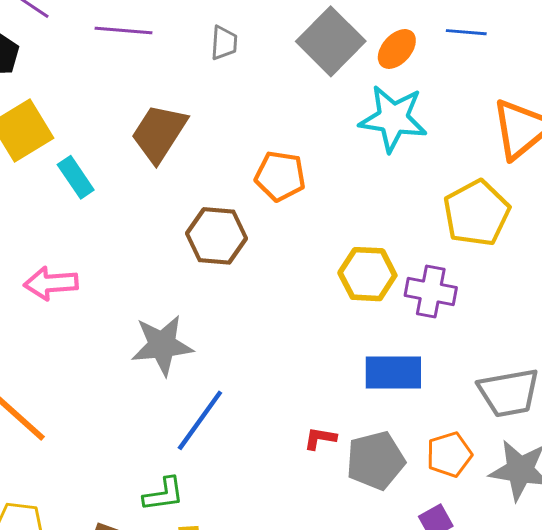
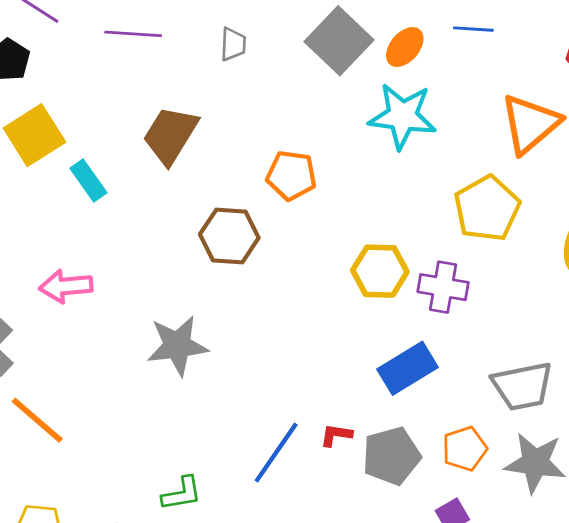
blue rectangle: (393, 372) -> (407, 368), turned -30
blue line: (200, 420) -> (276, 453), moved

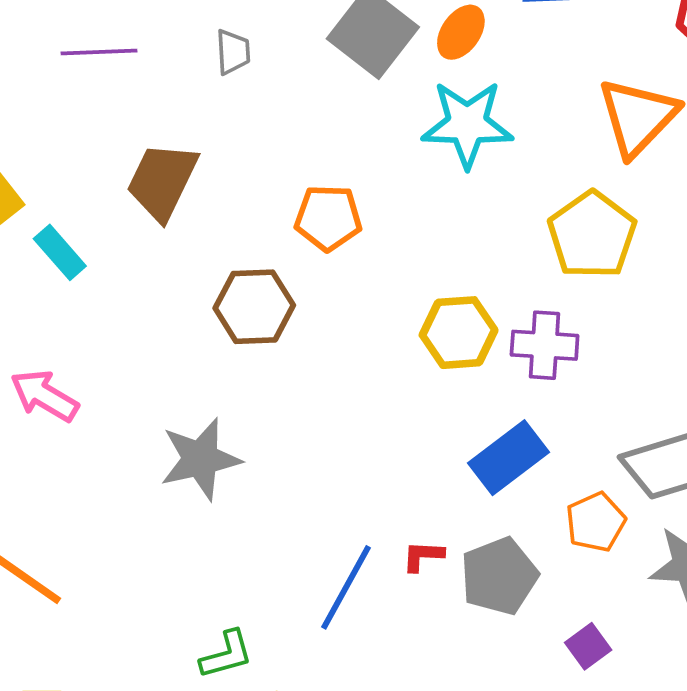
pink arrow: (66, 286) -> (44, 396), turned 42
orange pentagon: (465, 449) -> (596, 522), moved

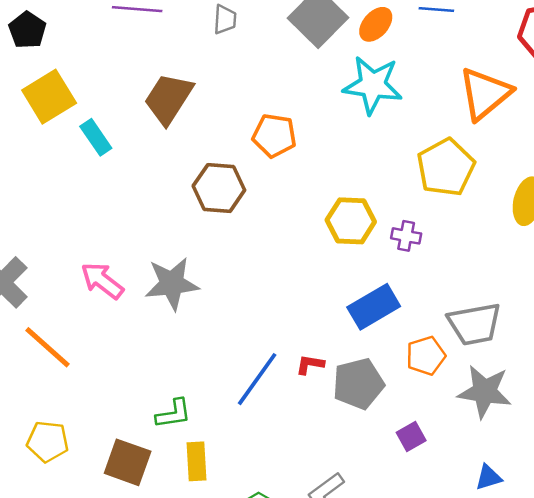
purple cross: (545, 345) -> (406, 236), size x0.7
pink arrow: (44, 396) -> (102, 281), moved

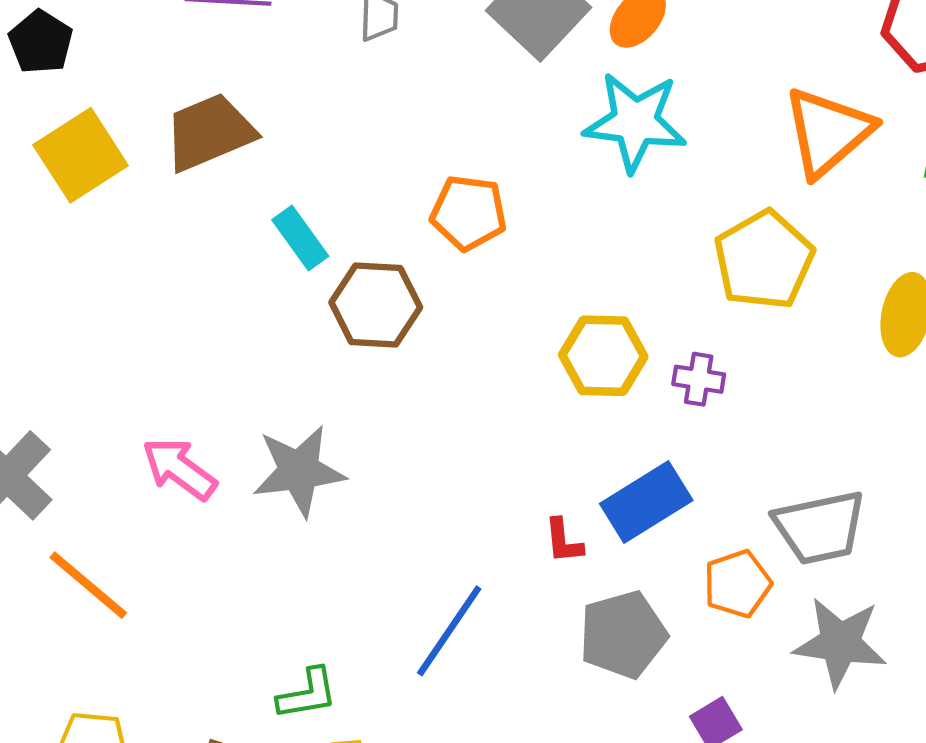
brown trapezoid: (168, 99) -> (209, 132), moved, turned 36
cyan rectangle: (96, 137) -> (300, 238), moved
red L-shape: (310, 364) -> (564, 541), moved, turned -104

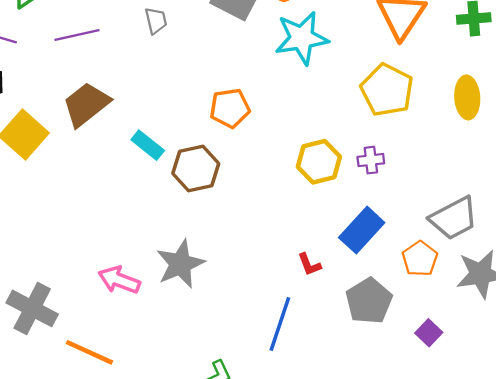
red L-shape: (564, 541) -> (309, 264), moved

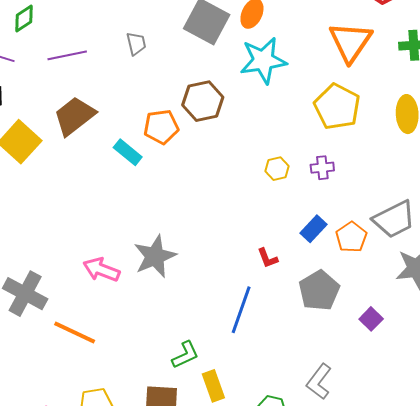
orange pentagon: (230, 108) -> (161, 127), moved
yellow hexagon: (319, 162) -> (277, 169), size x0.6
brown hexagon: (196, 168) -> (203, 101), moved
blue rectangle: (362, 230) -> (314, 229), size x0.7
orange pentagon: (420, 259) -> (351, 237), moved

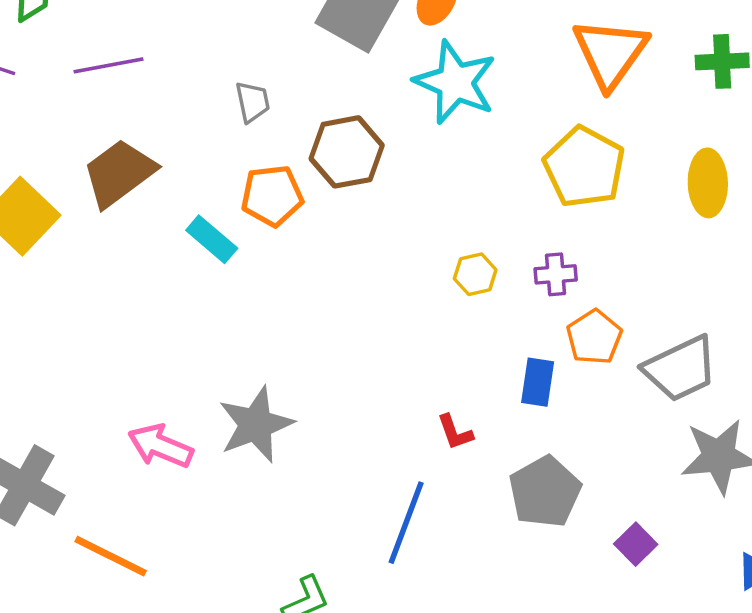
gray trapezoid: (136, 44) -> (253, 102), moved
cyan star: (263, 60) -> (455, 82), turned 30
blue rectangle: (314, 229) -> (538, 382), turned -36
orange pentagon: (351, 237) -> (594, 337), moved

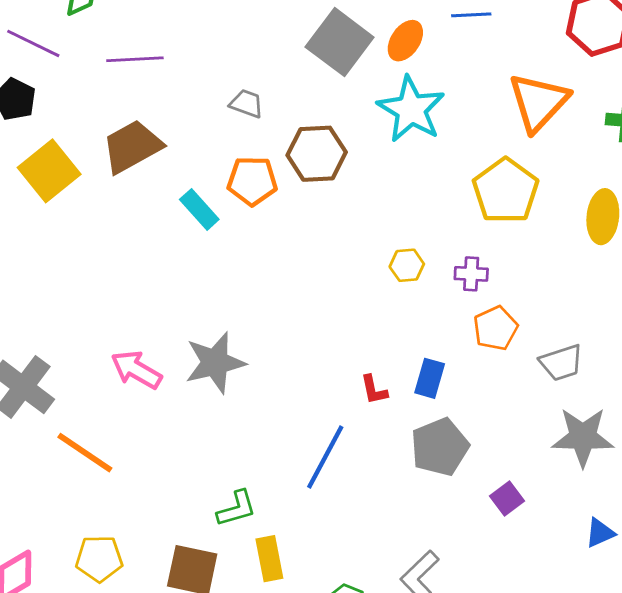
gray trapezoid: (253, 102) -> (247, 104), turned -66
gray trapezoid: (680, 369) -> (561, 363), size x0.7
blue rectangle: (538, 382) -> (430, 378), moved

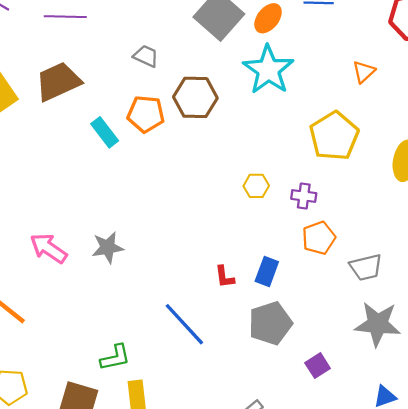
orange triangle: (538, 102) -> (364, 72), size x0.5
gray star: (215, 363) -> (108, 247), size x0.7
blue line: (325, 457) -> (184, 324), turned -75

